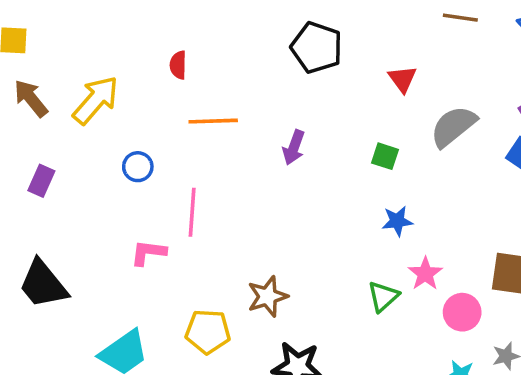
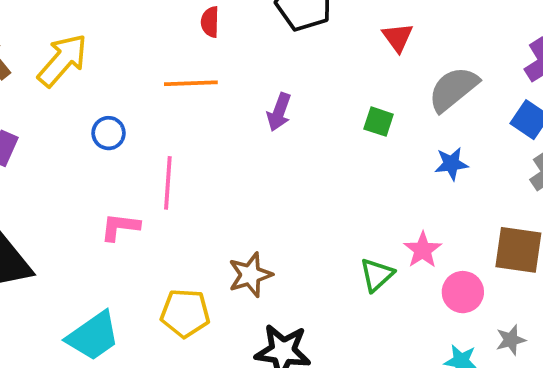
red semicircle: (178, 65) -> (210, 22), moved
blue star: (397, 221) -> (451, 164), moved

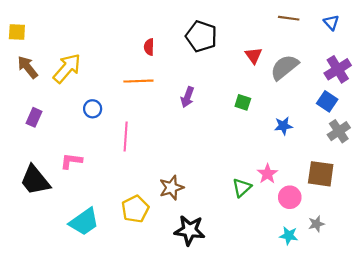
gray semicircle: (453, 89) -> (284, 67), moved
pink L-shape: (120, 227) -> (71, 161), moved
yellow pentagon: (185, 313) -> (135, 209), turned -30

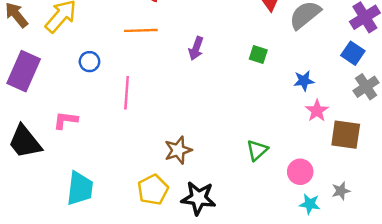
purple rectangle: (34, 117) -> (24, 71), size x1.8
pink star: (267, 174) -> (317, 111), moved
pink circle: (290, 197) -> (300, 172), moved
yellow pentagon: (135, 209) -> (153, 190), moved
cyan trapezoid: (84, 222) -> (80, 188), turned -48

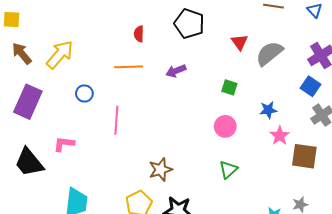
purple arrow: (196, 48) -> (176, 71), moved, turned 48
pink circle: (300, 172) -> (225, 126), moved

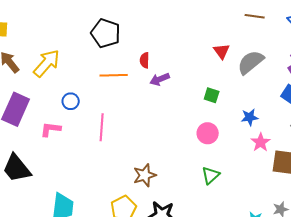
black pentagon: (189, 24) -> (106, 33), moved
red semicircle: (139, 34) -> (145, 60), moved
pink L-shape: (64, 144) -> (51, 129), moved

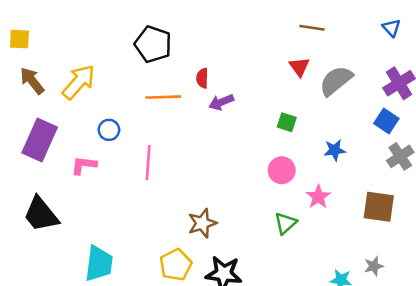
brown line: (255, 16) -> (312, 28), moved
pink star: (261, 142) -> (318, 197), moved

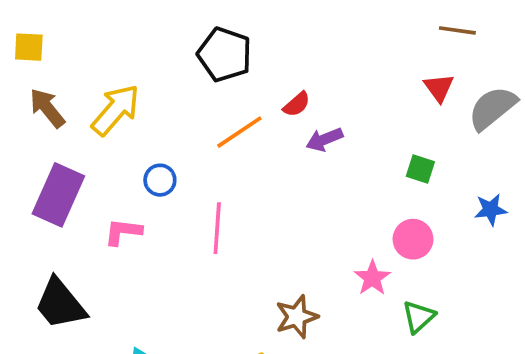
red semicircle: (202, 78) -> (297, 104), turned -132
orange line: (163, 97) -> (239, 132), turned -32
pink star: (318, 197) -> (372, 278), moved

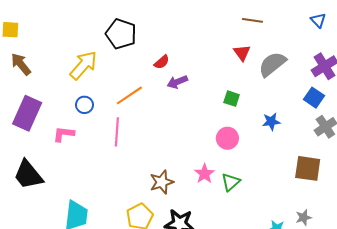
yellow arrow: (116, 110) -> (83, 65), moved
orange line: (239, 132) -> (129, 95), moved
pink star: (372, 278) -> (204, 174), moved

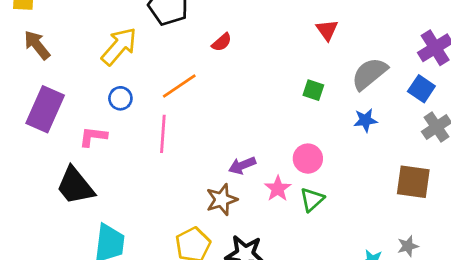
gray semicircle: (272, 64) -> (369, 74), moved
purple arrow: (177, 82) -> (242, 165), moved
pink circle: (227, 138) -> (308, 159), moved
black trapezoid: (28, 175) -> (75, 186), moved

